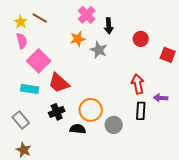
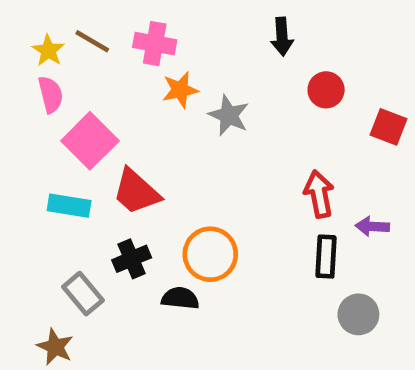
pink cross: (87, 15) -> (155, 44), moved, turned -36
black arrow: (109, 26) -> (282, 37), moved
gray rectangle: (21, 120) -> (83, 294), moved
gray circle: (114, 125) -> (358, 314), moved

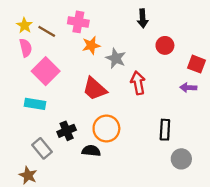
brown line: (92, 41) -> (47, 31), moved
red trapezoid: (136, 192) -> (95, 89), moved
red arrow: (319, 194) -> (138, 83), moved
purple arrow: (372, 226) -> (188, 88), moved

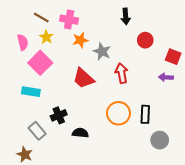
yellow star: (24, 25) -> (46, 37), moved
brown line: (47, 31) -> (41, 18), moved
orange circle: (106, 128) -> (118, 113), moved

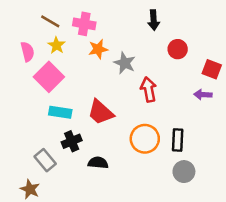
red trapezoid: (83, 78) -> (101, 112), moved
cyan rectangle: (31, 92) -> (60, 112), moved
gray circle: (160, 140) -> (184, 172), moved

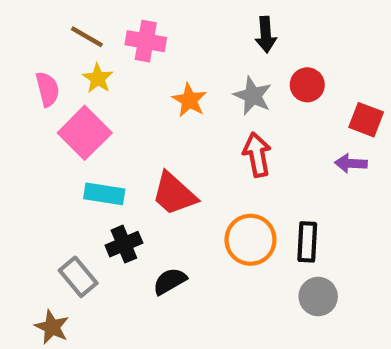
orange star: (98, 49) -> (189, 100), moved, turned -30
gray star: (125, 63) -> (253, 96), moved
black semicircle: (98, 163) -> (170, 281), turned -36

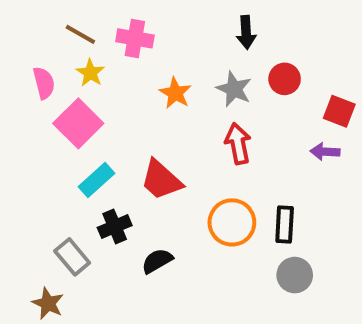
cyan rectangle: (104, 194) -> (96, 180), turned -51

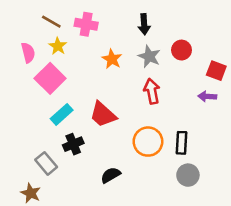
black arrow: (246, 32) -> (144, 24), moved
black semicircle: (157, 261) -> (111, 175), moved

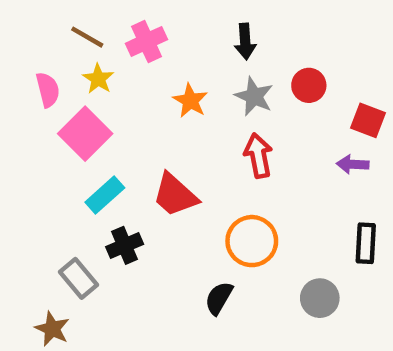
pink cross: (86, 24) -> (146, 41), turned -35
black rectangle: (182, 143) -> (366, 243), moved
black semicircle: (111, 175) -> (219, 298), moved, turned -30

